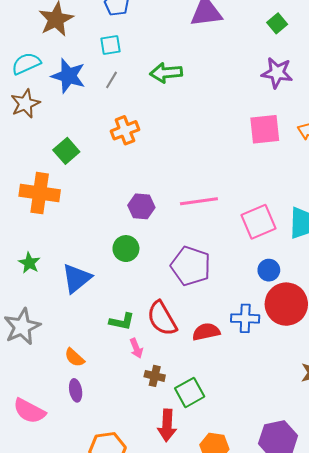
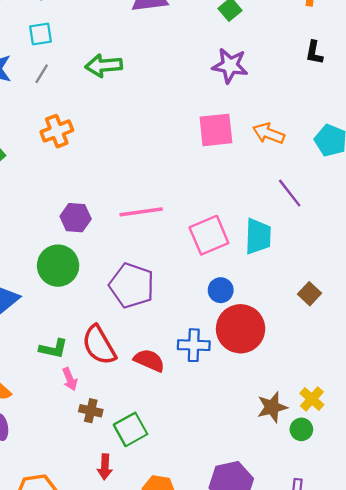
green circle: (126, 249) -> (58, 266), size x1.4
red semicircle: (206, 332) -> (149, 360), turned 36
red arrow: (167, 425) -> (105, 467), size x0.7

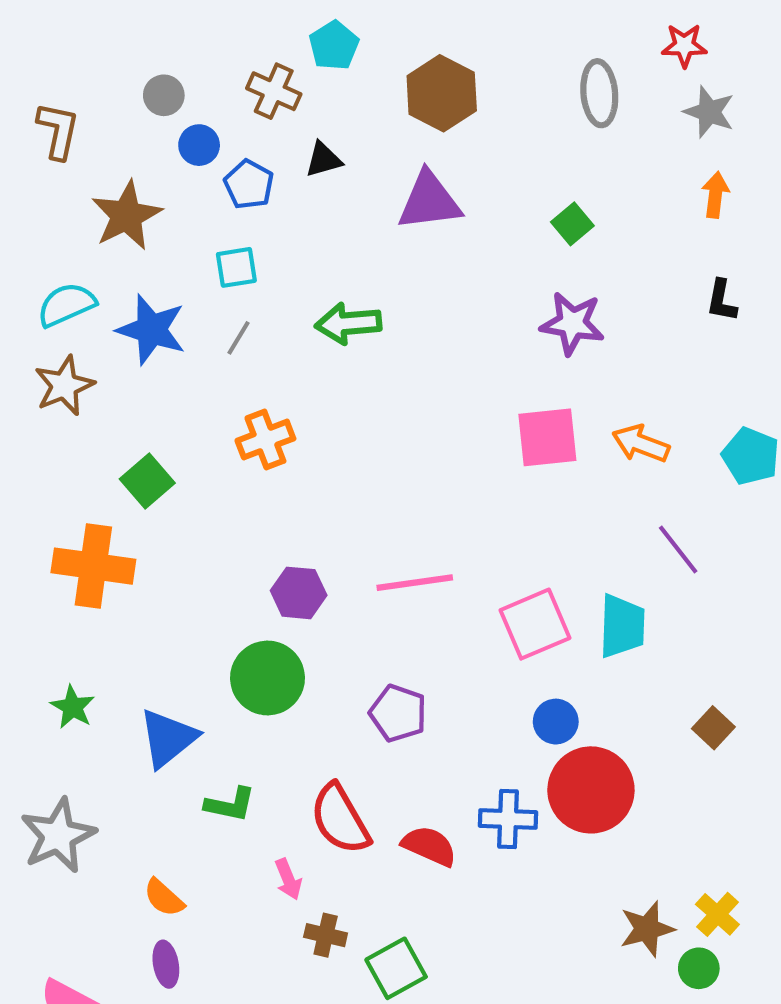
purple pentagon: (132, 285) -> (398, 713), size x0.7
green L-shape: (53, 349) -> (230, 804), moved

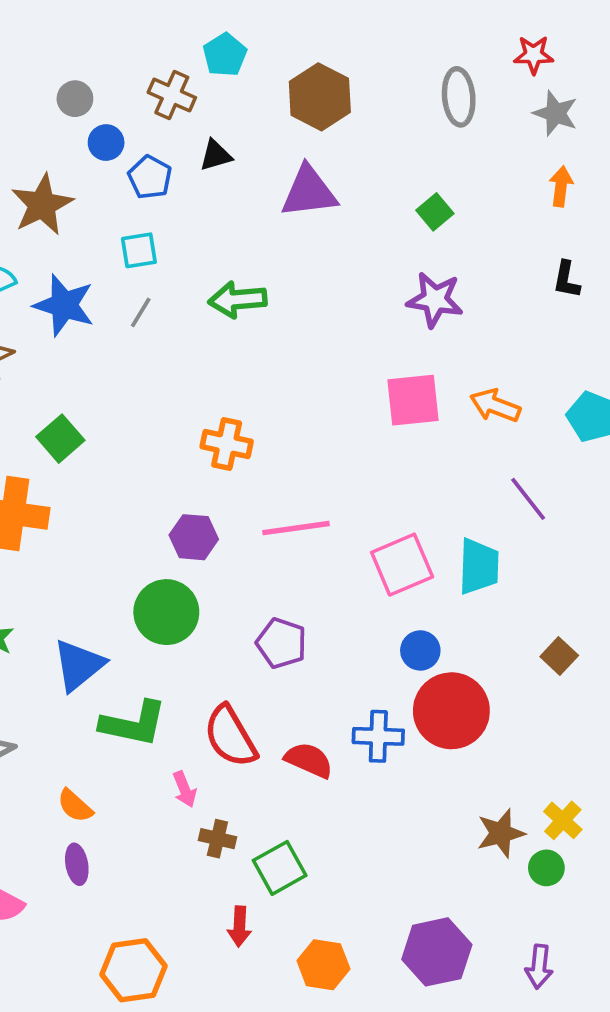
orange cross: (265, 440) -> (227, 444), moved, turned 33
green L-shape: (230, 804) -> (133, 724), size x1.5

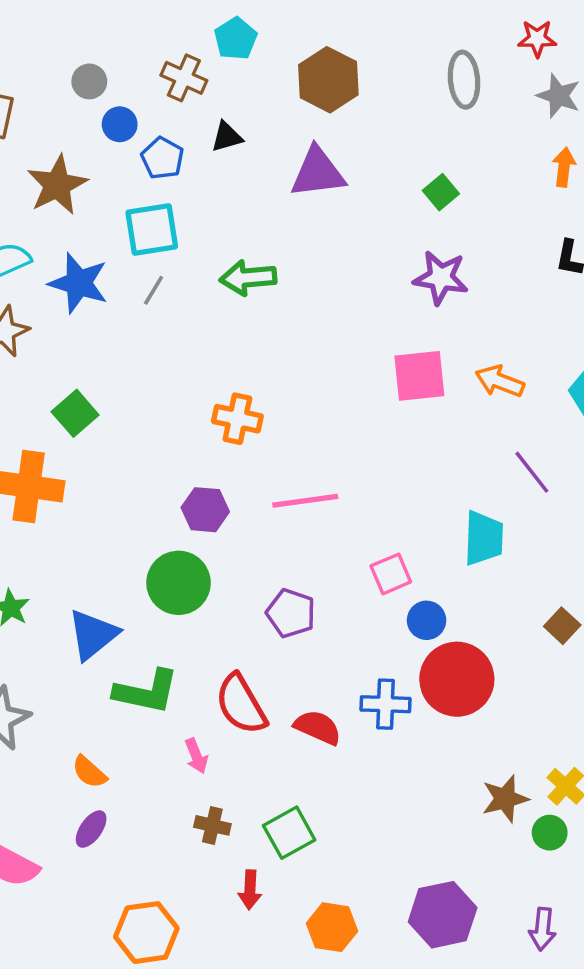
cyan square: (139, 250) -> (152, 230), size x1.5
pink square: (402, 565) -> (391, 574), moved, size x0.7
brown cross: (217, 839) -> (212, 825), moved
purple ellipse: (77, 864) -> (91, 829), turned 45

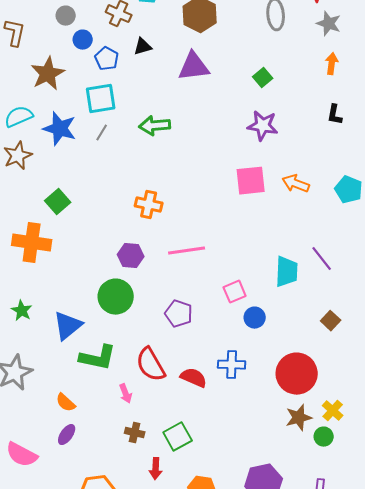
purple line: (532, 472) -> (322, 259), moved
red circle: (457, 679) -> (297, 374), moved

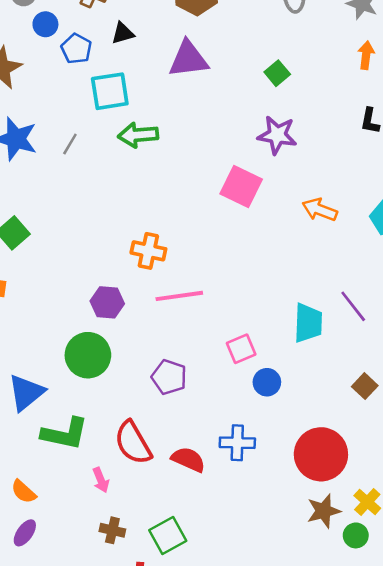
cyan square: (101, 99) -> (110, 91), moved
pink square: (251, 181) -> (241, 187), moved, turned 32
orange cross: (149, 205) -> (148, 251), moved

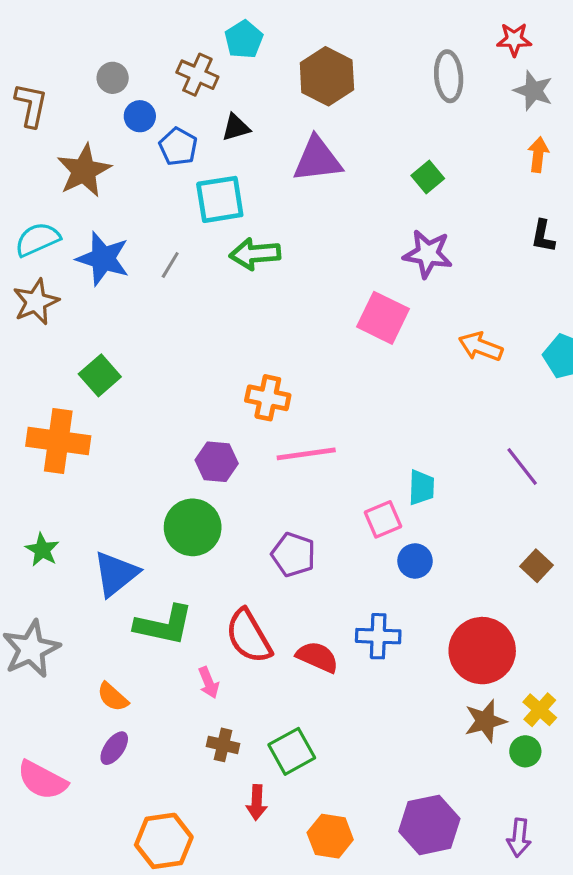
cyan trapezoid: (308, 323) -> (421, 487), moved, size x0.7

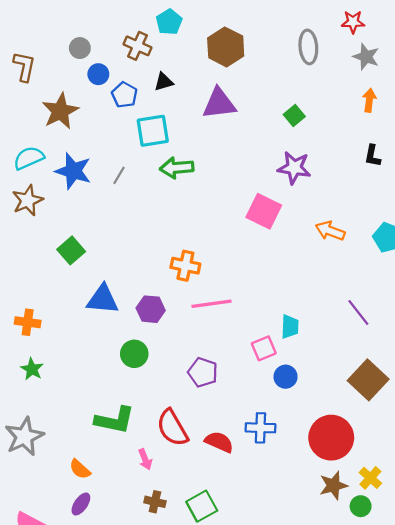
orange cross: (58, 441) -> (28, 322), moved, size x0.6
green circle: (193, 527) -> (134, 354), size x0.7
brown square: (537, 566) -> (368, 380), size x1.8
blue triangle: (116, 574) -> (103, 299), moved, turned 44

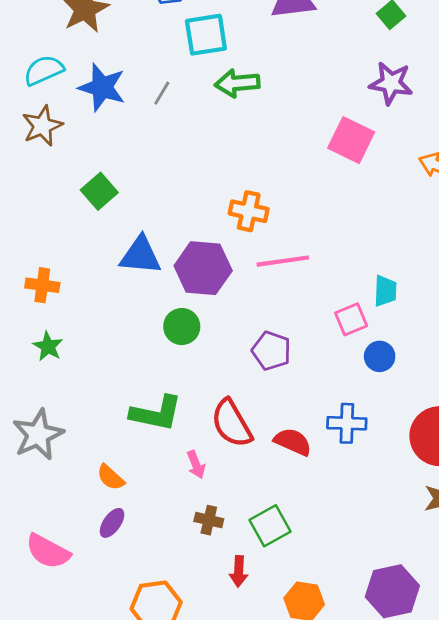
purple hexagon: (151, 309) -> (203, 268), size x1.5

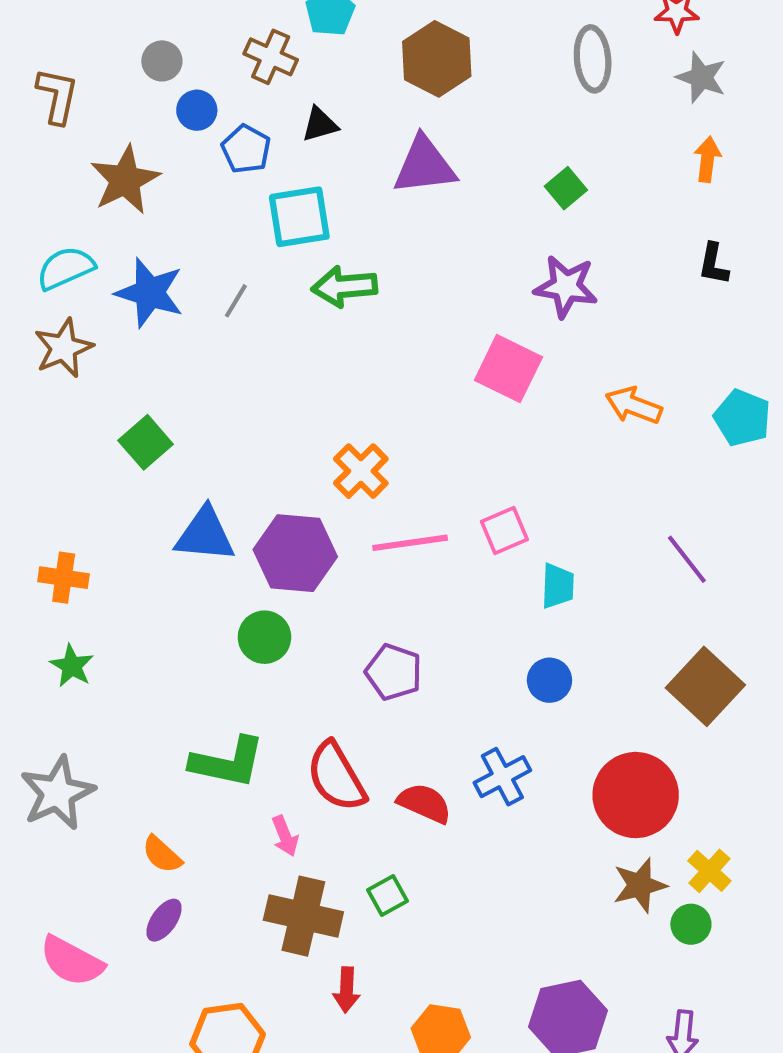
orange cross: (249, 211) -> (361, 471), turned 33
pink square: (351, 319) -> (504, 531), moved
blue cross: (347, 423) -> (502, 777), turned -30
brown cross: (209, 520) -> (303, 916), size x1.8
green square: (270, 526) -> (388, 896), moved, size x0.7

